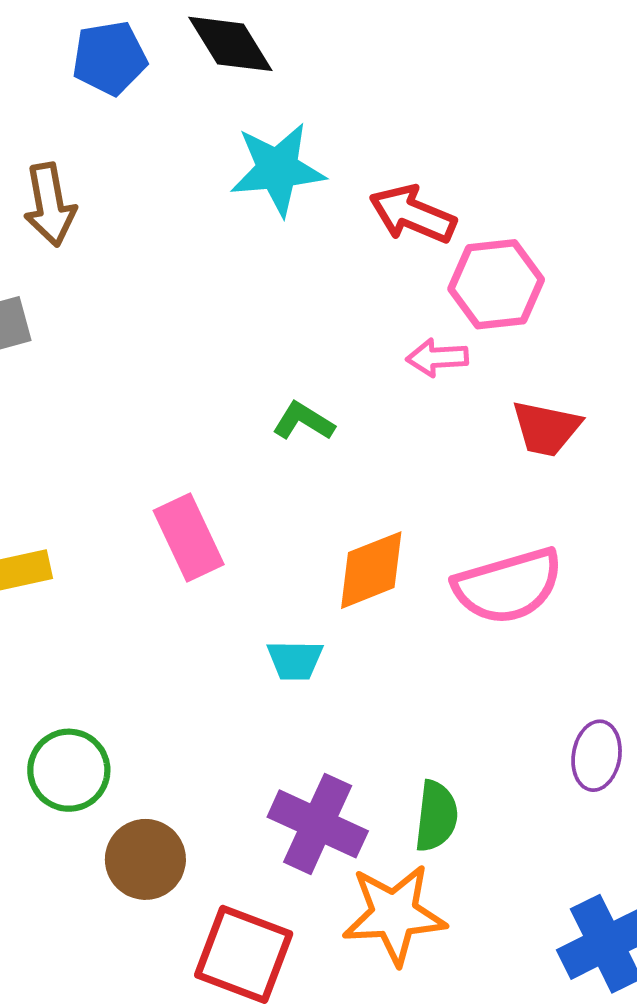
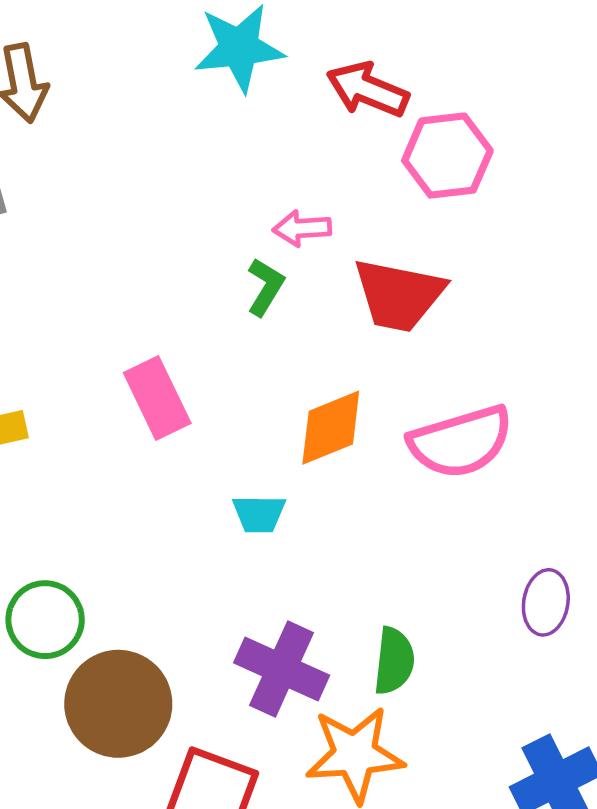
pink arrow: (437, 358) -> (302, 228), moved
green L-shape: (303, 421) -> (265, 287), turned 90
red trapezoid: (546, 428) -> (399, 295), moved, size x1.4
brown circle: (145, 859) -> (118, 704), size x1.4

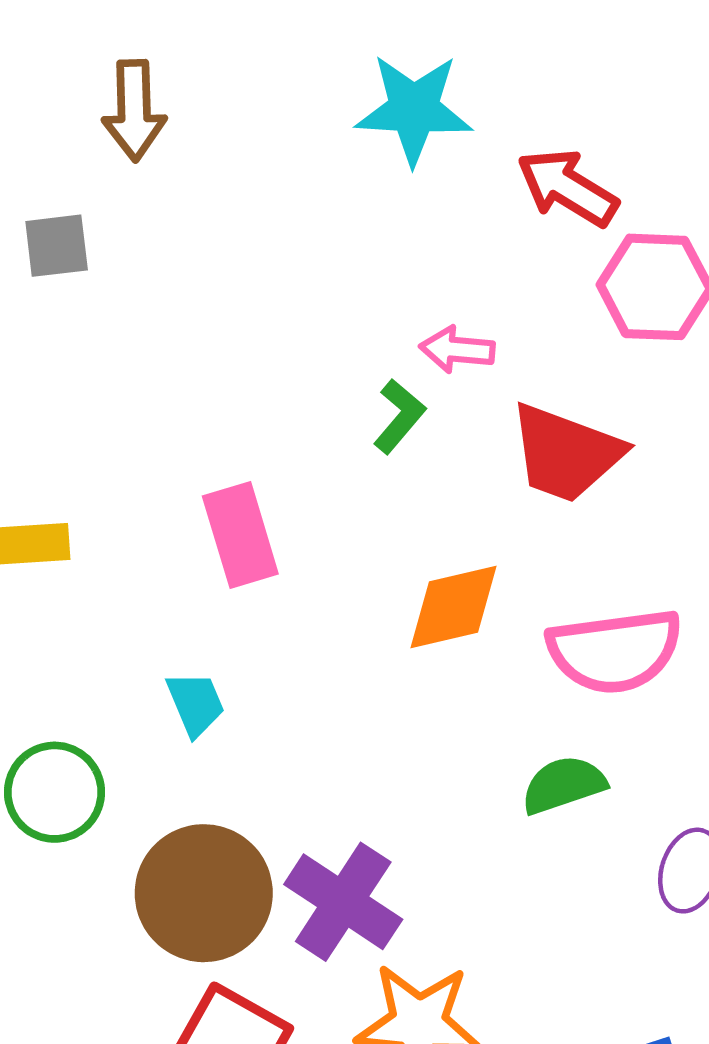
cyan trapezoid: (259, 514) -> (196, 704), moved, turned -122
green semicircle: (394, 661) -> (564, 785), moved, turned -124
brown circle: (118, 704) -> (204, 893), moved

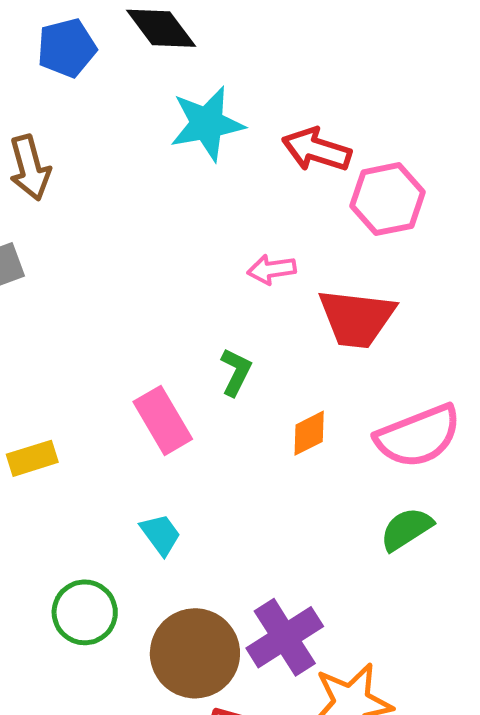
green L-shape: (399, 416) -> (236, 372), moved
orange diamond: (454, 607) -> (309, 433), size x0.7
purple cross: (343, 902) -> (285, 637), turned 38

